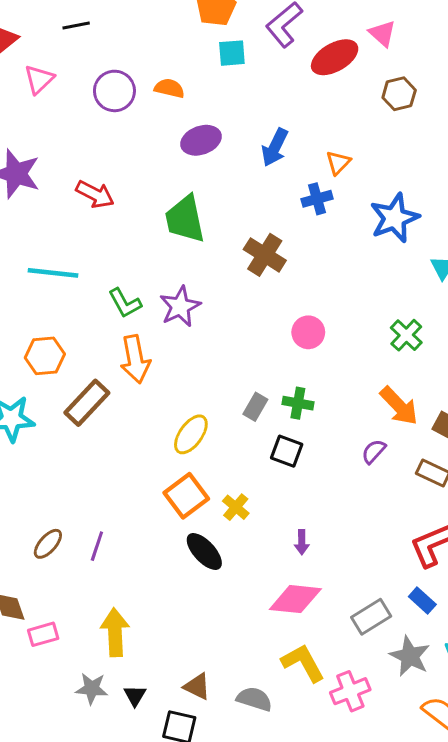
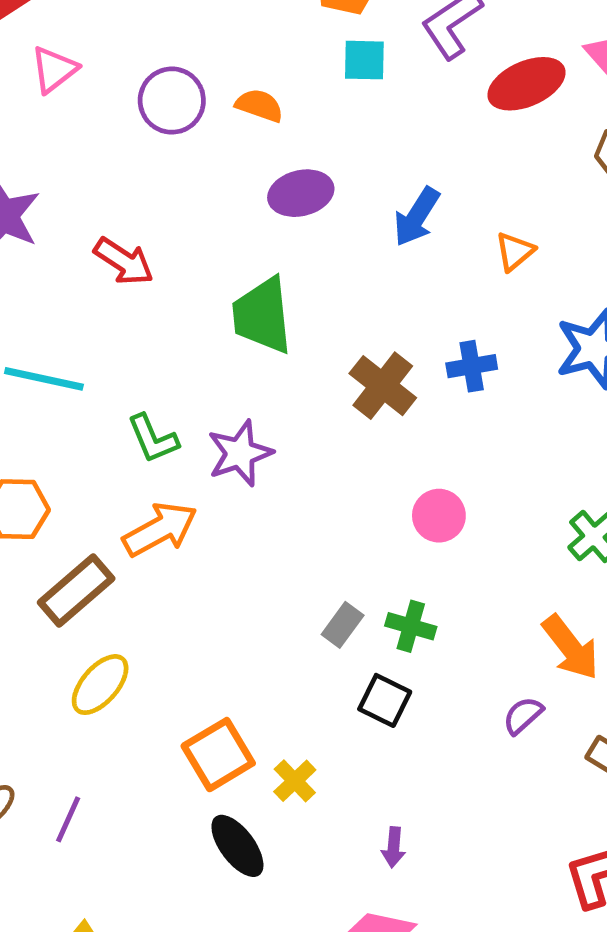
blue cross: (317, 199) -> (472, 366), moved
orange arrow: (135, 359) -> (160, 529), turned -114
yellow ellipse: (191, 434) -> (100, 685), moved

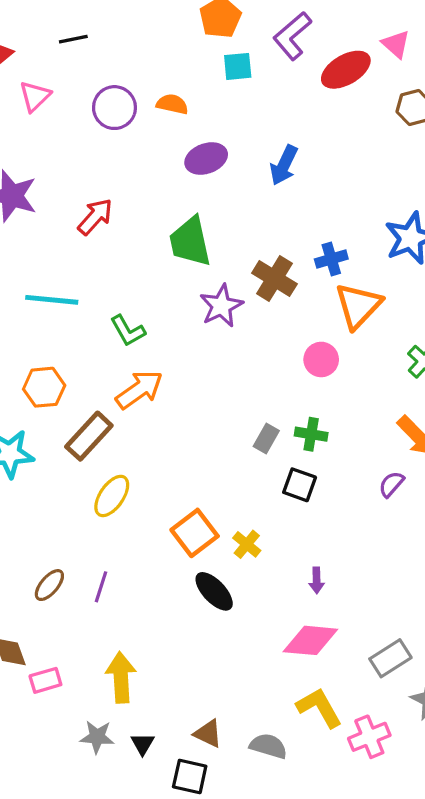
orange triangle: (515, 251) -> (358, 306), moved, size x1.8
red arrow: (124, 261) -> (95, 217), turned -75
purple star: (240, 453) -> (221, 306), moved

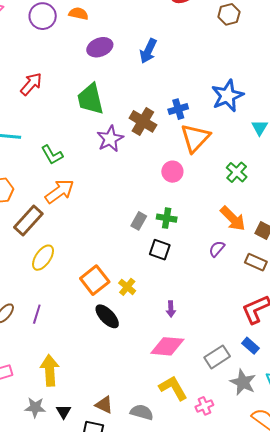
pink cross: (369, 737) -> (204, 406), size x0.7

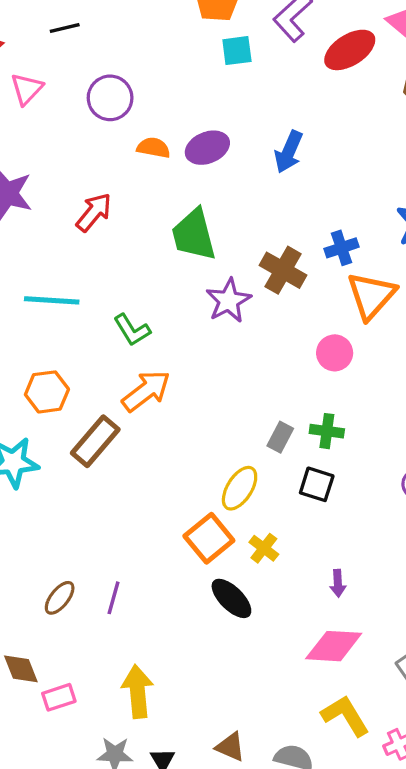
orange semicircle: (78, 14) -> (153, 148), moved
yellow ellipse: (43, 258) -> (240, 488), moved

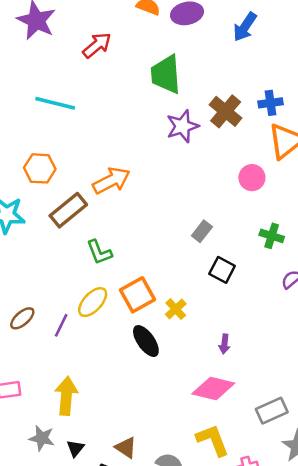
green L-shape: (132, 330) -> (99, 252), moved
green cross: (327, 431) -> (272, 236), moved
yellow ellipse: (240, 488) -> (93, 302), moved

